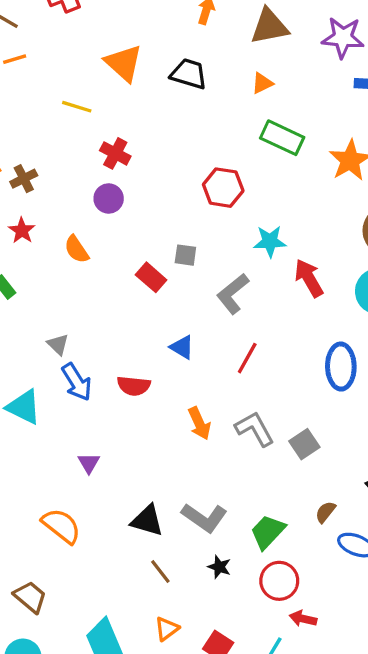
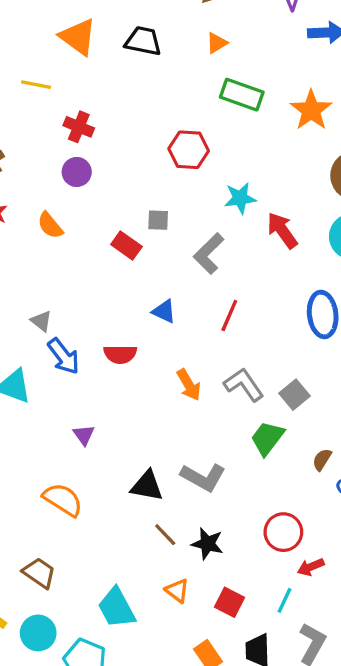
green trapezoid: (268, 532) -> (267, 438), moved
black star: (219, 567) -> (207, 544), moved, size x1.4
red arrow: (303, 619) -> (311, 567), turned -30
orange triangle: (167, 629) -> (177, 591), turned -40

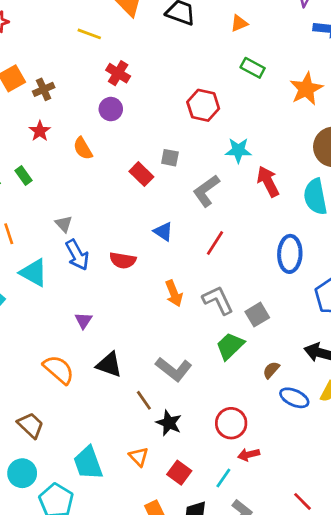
green rectangle: (242, 95) -> (253, 68), size x0.7
black triangle: (147, 486) -> (109, 365), moved
brown line: (165, 535) -> (144, 400), moved

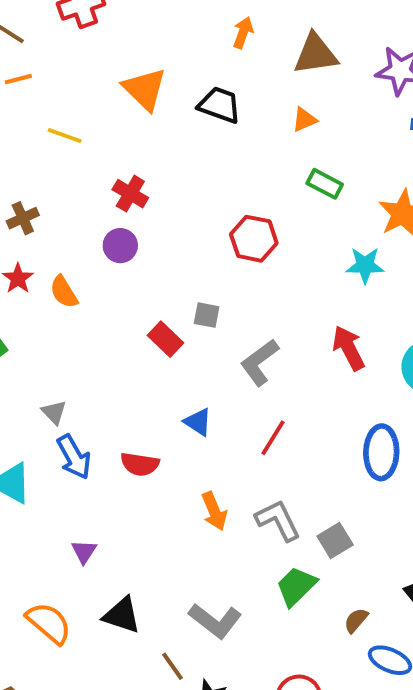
yellow line: (89, 34) -> (65, 136), moved
orange semicircle: (83, 148) -> (64, 292), moved
cyan star: (238, 150) -> (365, 265), moved

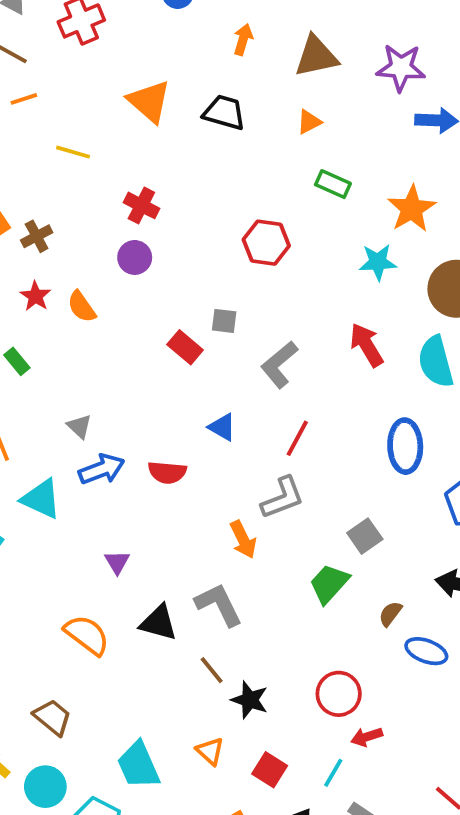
blue arrow: (74, 457) -> (102, 469), turned -78
orange arrow: (214, 511) -> (243, 539), moved
gray L-shape: (278, 520) -> (283, 498), moved, turned 99
gray L-shape: (215, 621) -> (219, 605), moved, turned -150

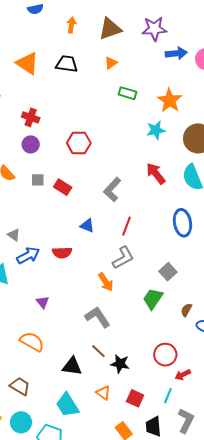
red hexagon: (266, 243) -> (79, 143), moved
gray square: (224, 321) -> (38, 180), moved
black triangle: (159, 623) -> (72, 366), moved

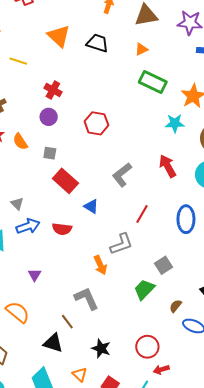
green rectangle: (127, 93) -> (153, 82), size x1.5
red rectangle: (63, 187) -> (65, 181), moved, size x1.4
red line: (127, 226) -> (142, 214), moved
brown line: (98, 351) -> (67, 322), moved

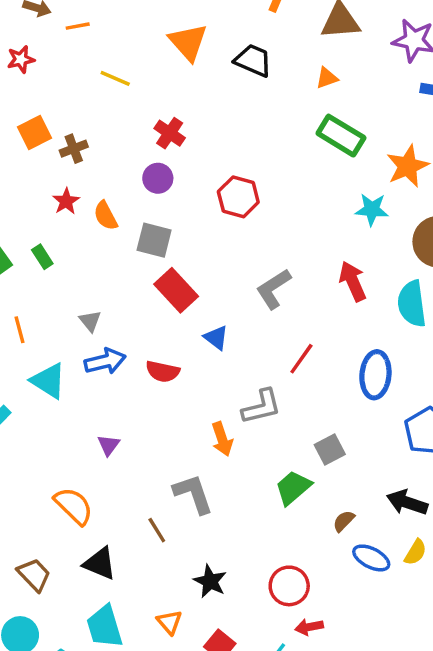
gray square: (50, 153) -> (154, 240), size x1.5
black triangle: (53, 343) -> (100, 563), moved

